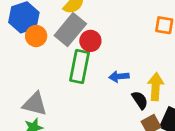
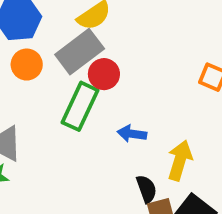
orange circle: (36, 36) -> (27, 65), moved
black semicircle: (140, 100) -> (146, 189), moved

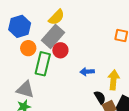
red circle: (104, 74) -> (60, 50), moved
green rectangle: (80, 106) -> (43, 64), moved

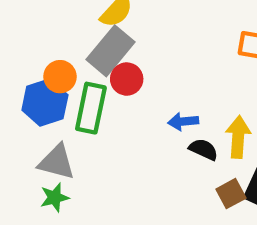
blue hexagon: (20, 26) -> (45, 102), moved
black semicircle: (100, 97) -> (203, 149), moved, turned -32

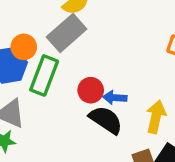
red circle: (127, 79) -> (91, 90), moved
black semicircle: (203, 149) -> (106, 120), moved, size x1.5

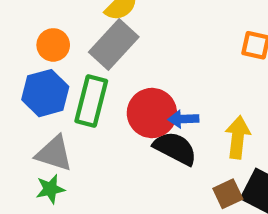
orange circle: (24, 47) -> (53, 45), moved
red circle: (91, 90) -> (152, 113), size x1.5

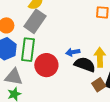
red circle: (152, 113) -> (46, 65), moved
black semicircle: (175, 148) -> (85, 65), moved

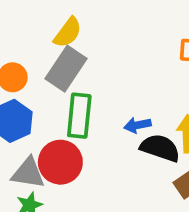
green rectangle: (28, 50) -> (79, 116), moved
red circle: (46, 65) -> (60, 162), moved

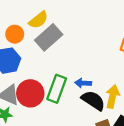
yellow semicircle: (68, 32) -> (38, 20), moved
green rectangle: (79, 116) -> (57, 89), moved

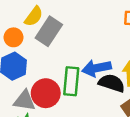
blue arrow: (83, 83) -> (97, 68), size x1.6

